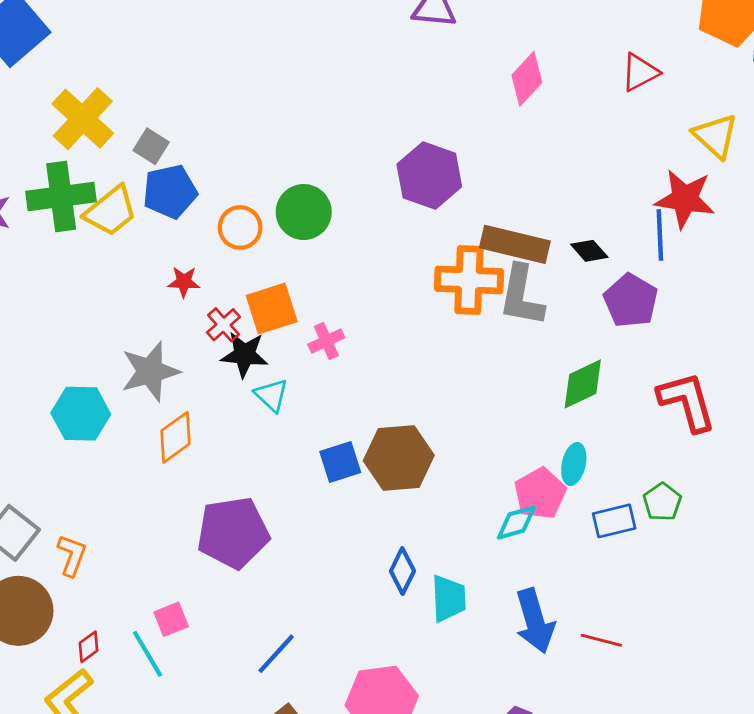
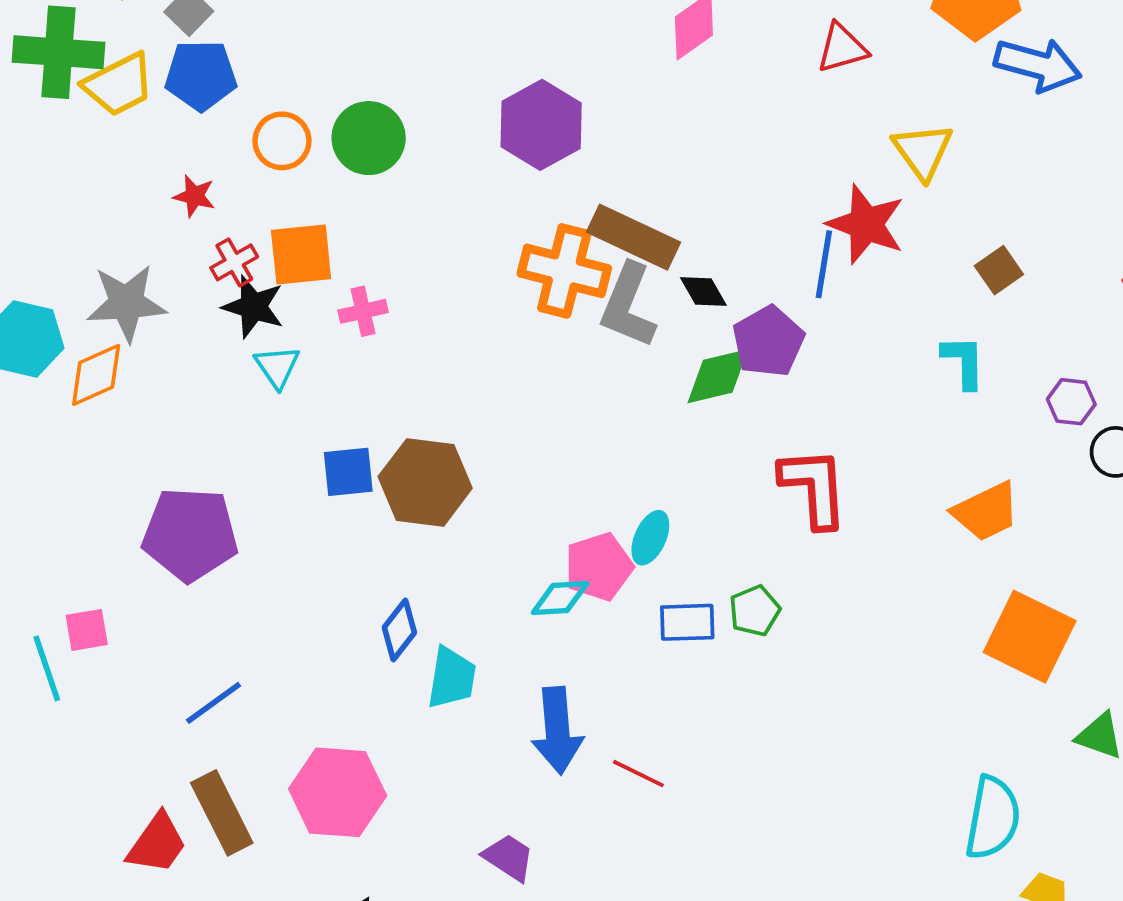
black diamond: (589, 251) -> (703, 292), moved
green diamond: (583, 384) -> (718, 376), moved
orange diamond: (176, 437) -> (96, 375), moved

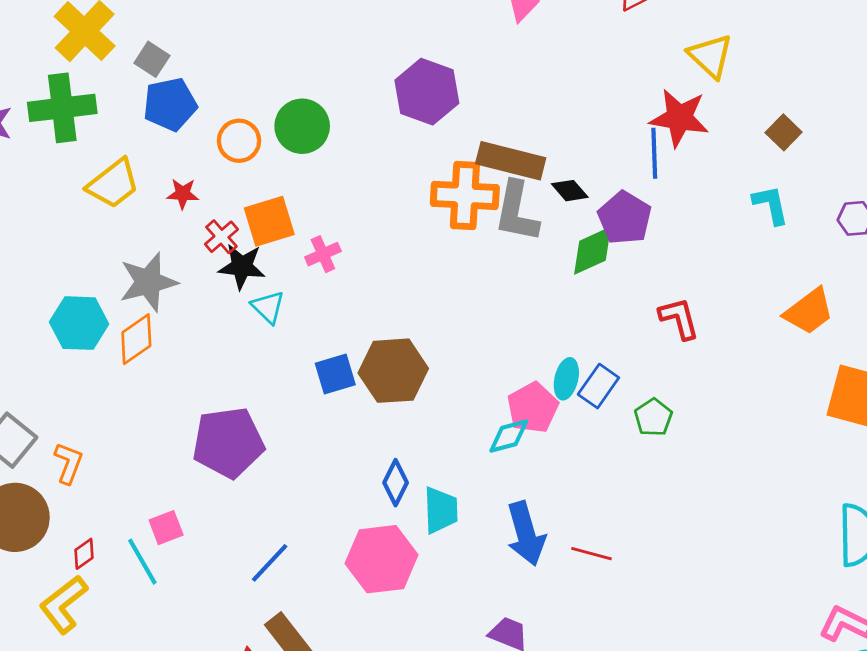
yellow trapezoid: (119, 84) -> (113, 184), moved
red L-shape: (814, 487) -> (679, 318), size x0.7
blue rectangle: (687, 622) -> (598, 386), moved, turned -42
pink hexagon: (338, 792) -> (381, 559), moved

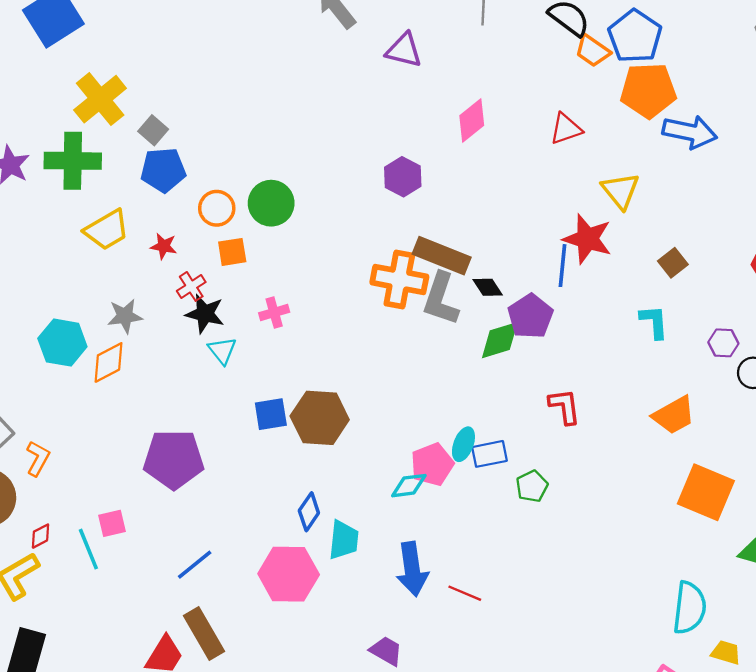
purple hexagon: (427, 92) -> (403, 177), moved, size x0.7
orange square: (269, 221) -> (232, 252), moved, size x0.7
gray star: (148, 282) -> (125, 316), size x0.7
blue rectangle: (598, 386) -> (489, 454), turned 36

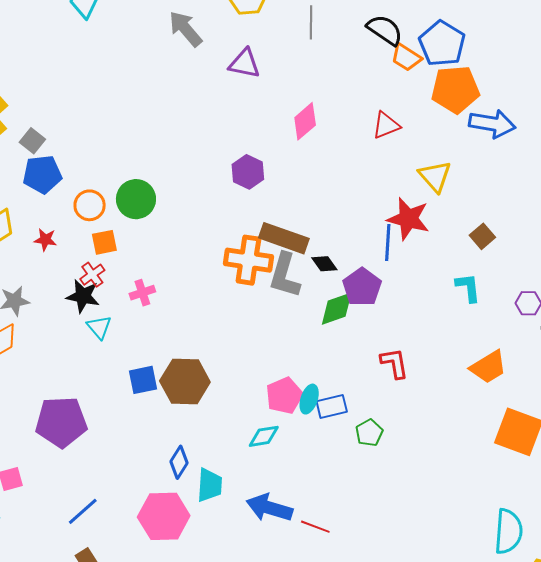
red cross: (191, 286) -> (92, 275), moved
pink pentagon: (432, 464) -> (284, 396), moved
blue arrow: (412, 569) -> (269, 508), turned 117

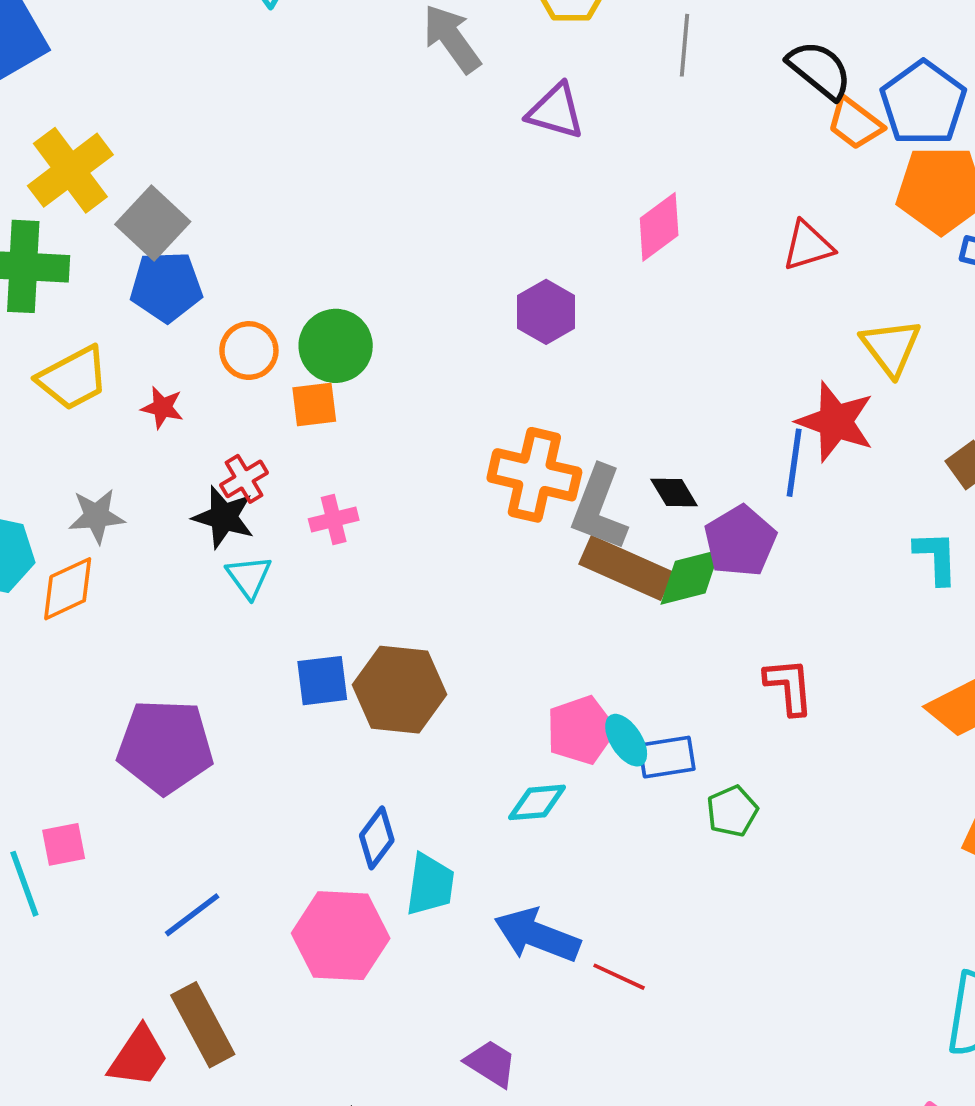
gray square: (32, 141) -> (153, 223), size x1.5
brown rectangle: (284, 238) -> (626, 568), moved
orange square: (104, 242) -> (314, 405), moved
cyan ellipse: (309, 399) -> (626, 740), turned -56

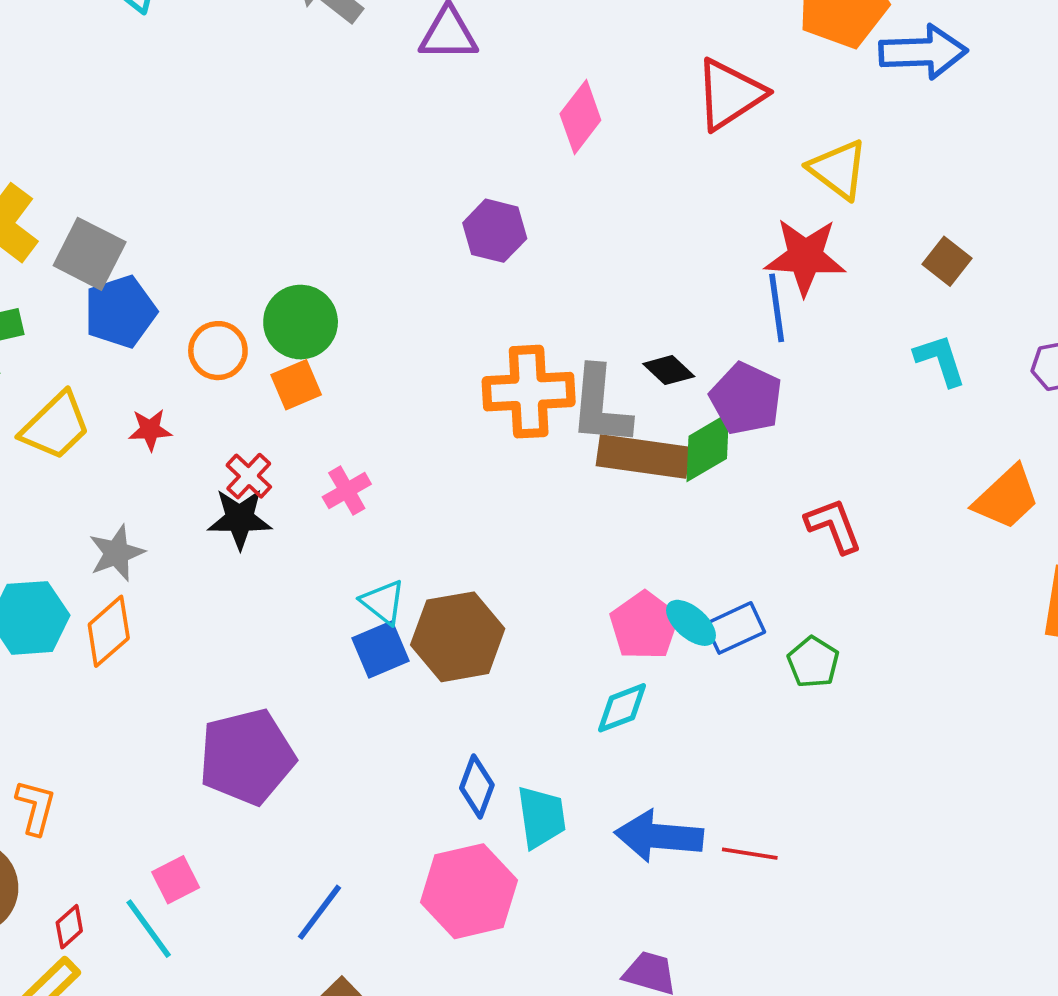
red triangle: (808, 246) -> (730, 94), size x1.4
cyan triangle: (249, 577) -> (383, 602), moved

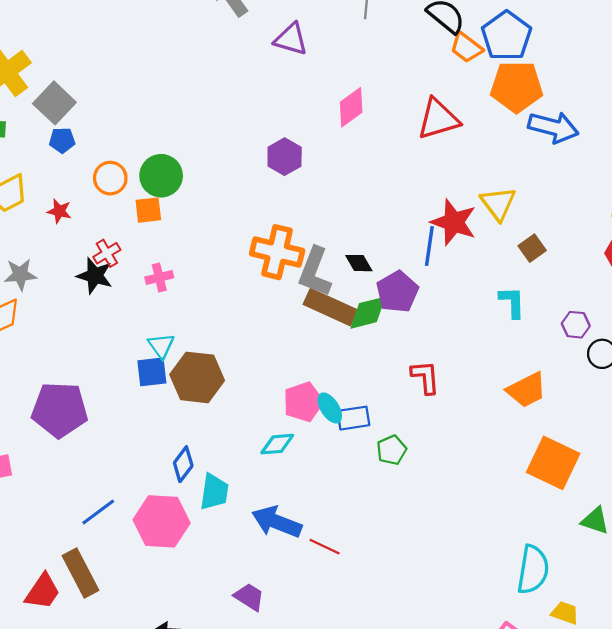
yellow triangle: (838, 169) -> (498, 204), moved
blue pentagon: (120, 312) -> (62, 140), size x0.6
blue line: (319, 912) -> (98, 512), moved

